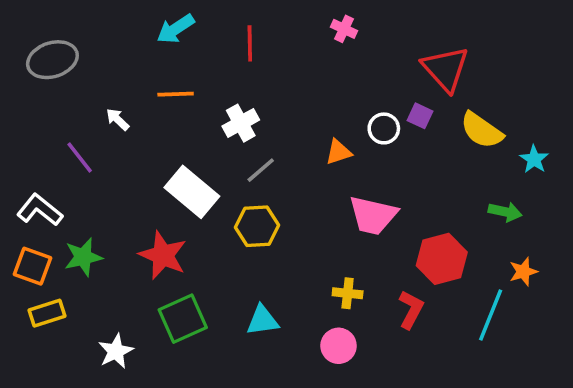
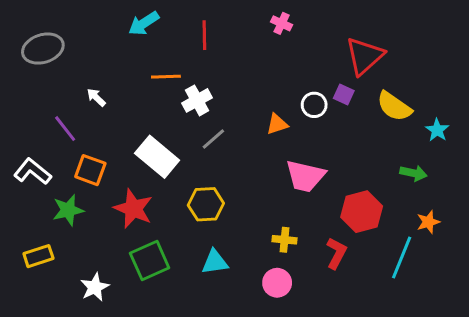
red triangle: (445, 69) -> (365, 56), turned 30
orange line: (176, 94) -> (166, 77), moved
yellow hexagon: (257, 226) -> (206, 204), moved
orange square: (32, 266) -> (90, 170), moved

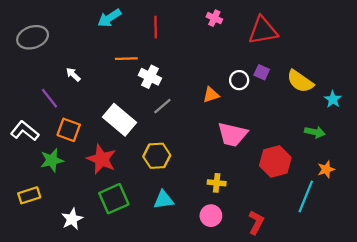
red triangle: (365, 56) -> (263, 30), moved, turned 32
white cross: (197, 100) -> (150, 77), turned -35
red L-shape: (336, 253) -> (256, 222), moved

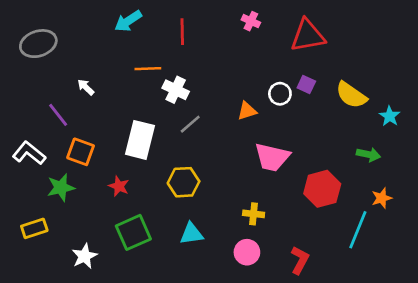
white rectangle: (119, 120) -> (140, 140), turned 64
red star: (101, 159) -> (119, 186), size x0.6

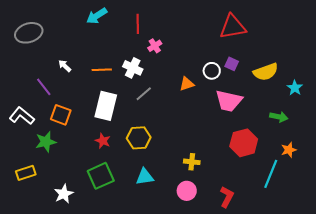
pink cross: (251, 21) -> (155, 46), moved, turned 32
orange line: (148, 69) -> (102, 70), moved
yellow semicircle: (351, 95) -> (266, 72), turned -55
pink trapezoid: (272, 157) -> (229, 101), moved
red star: (119, 186) -> (103, 141), moved

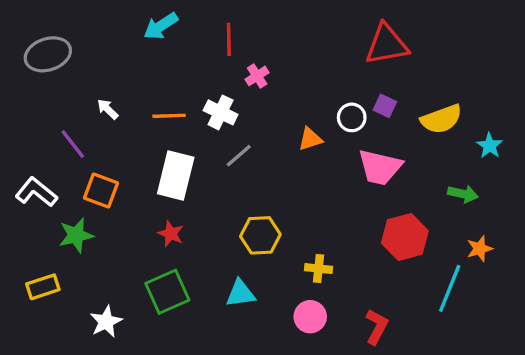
yellow hexagon: (139, 138) -> (260, 235), moved

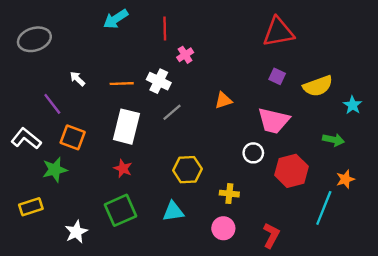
white circle: (352, 117) -> (253, 153), moved

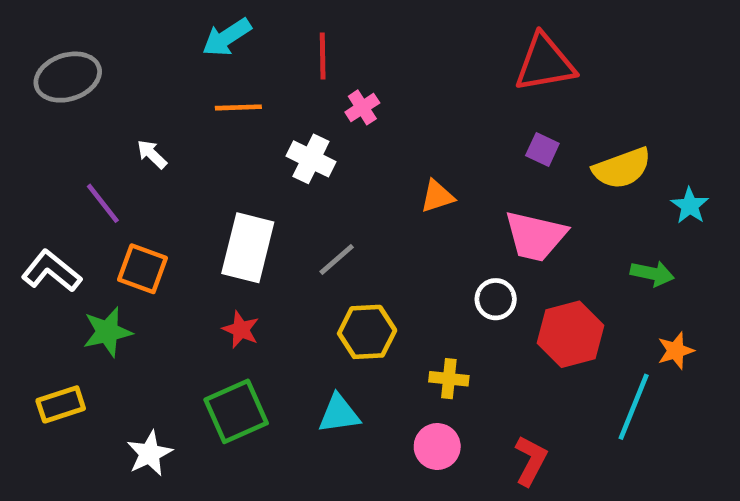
orange line: (122, 84) -> (238, 107), moved
gray line: (172, 112) -> (337, 259), moved

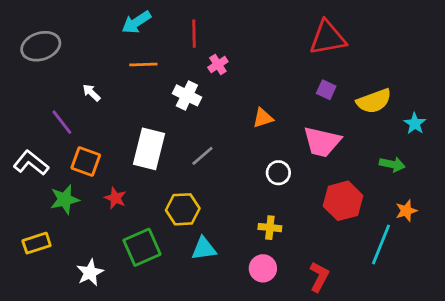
white circle: (496, 299) -> (278, 173), moved
red star: (241, 330) -> (115, 198), moved
yellow hexagon: (367, 332) -> (183, 209), moved

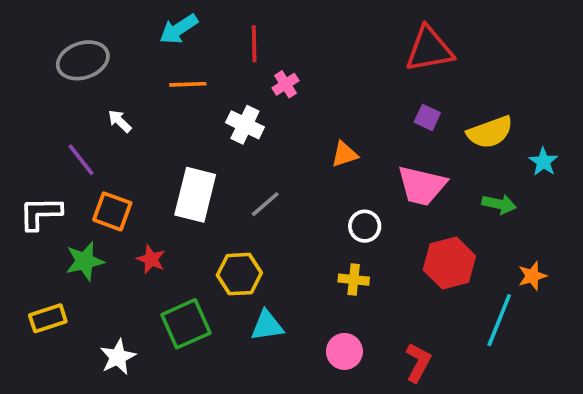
gray ellipse: (41, 46) -> (83, 60), moved
white L-shape: (31, 163) -> (40, 213), turned -40
green arrow: (392, 164) -> (499, 204), moved
yellow cross: (270, 228) -> (354, 280), moved

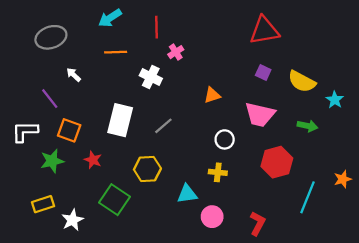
yellow semicircle: (490, 132) -> (302, 82), turned 48
orange star: (532, 276) -> (343, 179), moved
yellow rectangle: (48, 318) -> (43, 204), moved
green square: (186, 324) -> (114, 200), turned -32
cyan triangle: (267, 326) -> (187, 194), moved

